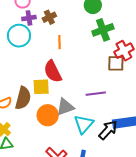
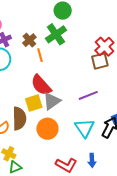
brown cross: (49, 17) -> (29, 40), moved
green cross: (103, 30) -> (56, 34), moved
gray triangle: (65, 107) -> (52, 101), moved

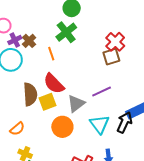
brown cross: (29, 40) -> (29, 41), moved
gray triangle: (52, 101) -> (76, 103), moved
brown semicircle: (19, 118) -> (30, 94), moved

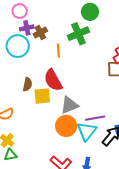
purple line: (102, 91) -> (95, 118), moved
brown semicircle: (30, 94) -> (27, 84), size x0.6
orange circle: (62, 127) -> (66, 126), moved

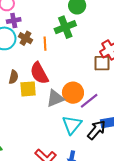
brown cross: (40, 32) -> (26, 38), moved, turned -32
purple line: (95, 118) -> (89, 101), moved, turned -30
orange circle: (66, 126) -> (73, 93), moved

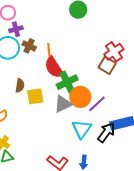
green cross: (65, 27) -> (67, 82), moved
brown square: (102, 63) -> (107, 65), turned 36
red semicircle: (39, 73) -> (54, 67), moved

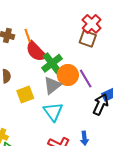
yellow square: (35, 96) -> (25, 95), moved
purple line: (97, 104) -> (86, 78), turned -66
cyan triangle: (82, 129) -> (53, 112), moved

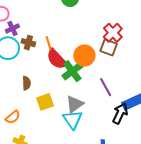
orange circle: (68, 75) -> (84, 56), moved
gray triangle: (52, 85) -> (75, 104), moved

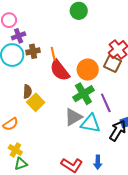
brown cross: (28, 43) -> (33, 51), turned -32
green cross: (72, 71) -> (83, 94), moved
yellow square: (45, 102) -> (36, 102), moved, turned -30
cyan triangle: (73, 120) -> (90, 123), moved, turned -50

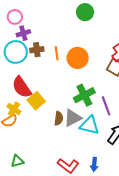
red semicircle: (60, 70) -> (22, 87), moved
orange circle: (88, 70) -> (78, 58), moved
brown semicircle: (27, 92) -> (59, 118), moved
yellow cross: (15, 150) -> (14, 109), moved

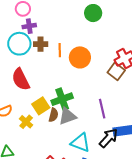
green cross: (84, 95) -> (62, 99), moved
yellow square: (36, 101) -> (41, 106), moved
yellow cross: (14, 109) -> (26, 122), moved
cyan triangle: (89, 125) -> (80, 143), moved

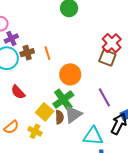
orange circle: (80, 57) -> (70, 74), moved
red semicircle: (21, 79) -> (18, 92), size x0.7

